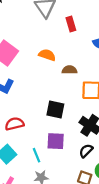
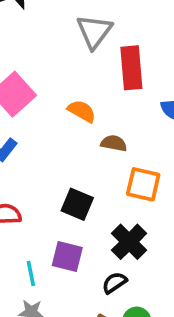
red rectangle: (71, 24) -> (131, 68), size x1.6

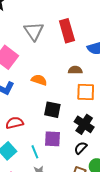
gray triangle: (94, 32) -> (34, 31), moved
orange semicircle: (82, 111) -> (39, 80), moved
brown semicircle: (114, 143) -> (75, 70), moved

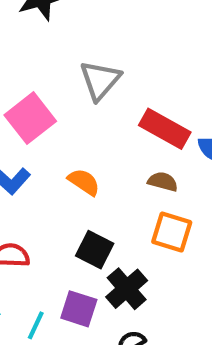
red rectangle: (67, 31) -> (165, 129), moved, turned -60
black cross: (84, 124) -> (127, 289), moved
cyan line: (35, 152) -> (36, 325), turned 32

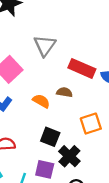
brown semicircle: (163, 182) -> (64, 92), moved
orange square: (172, 232) -> (91, 124), turned -30

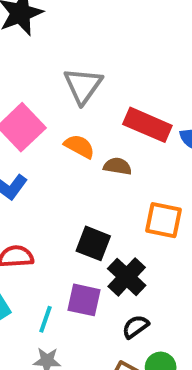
orange semicircle: (41, 101) -> (79, 146), moved
orange square: (91, 124) -> (163, 220), turned 30

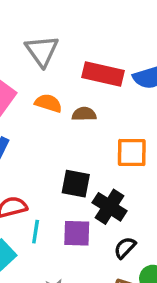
cyan line: (46, 319) -> (36, 232), moved

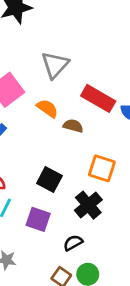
black cross: (109, 207) -> (88, 205), moved

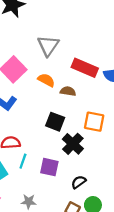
black square: (49, 179) -> (55, 122), moved
black cross: (88, 205) -> (73, 144), moved

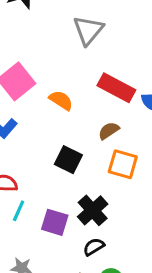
gray triangle: (48, 46) -> (88, 30), moved
brown semicircle: (68, 91) -> (109, 131), moved, turned -48
black cross: (73, 144) -> (93, 210), moved

